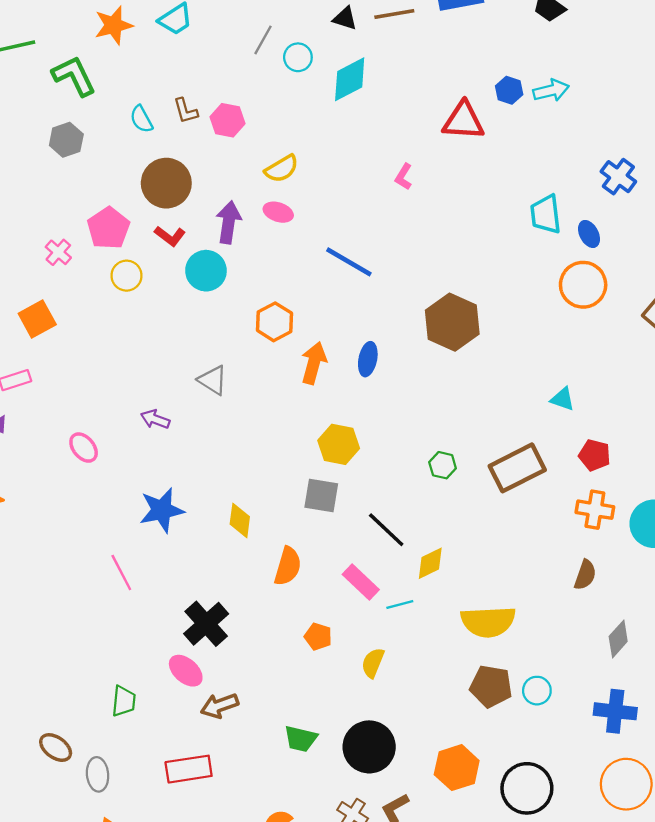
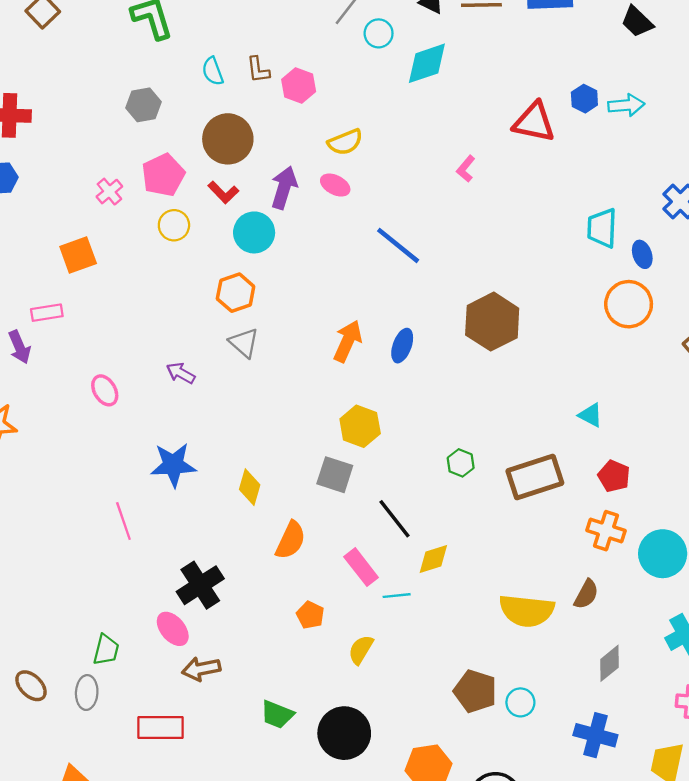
gray hexagon: (66, 140) -> (143, 105), moved
orange hexagon: (274, 322) -> (236, 293), moved
yellow semicircle: (488, 622) -> (527, 611), moved
gray ellipse: (98, 774) -> (87, 693), moved

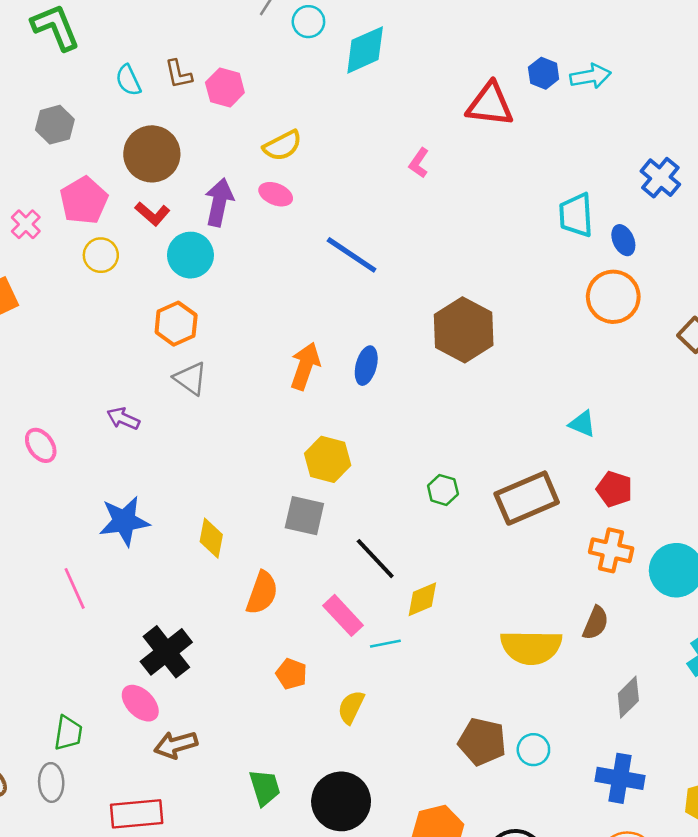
green trapezoid: (277, 714) -> (265, 788), turned -124

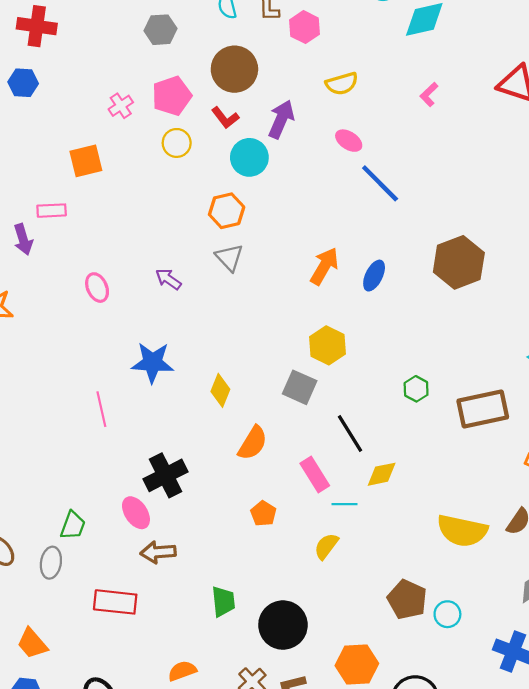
pink L-shape: (419, 163) -> (429, 94), moved
pink ellipse: (276, 194) -> (349, 141), moved
yellow semicircle: (351, 707) -> (326, 546), moved

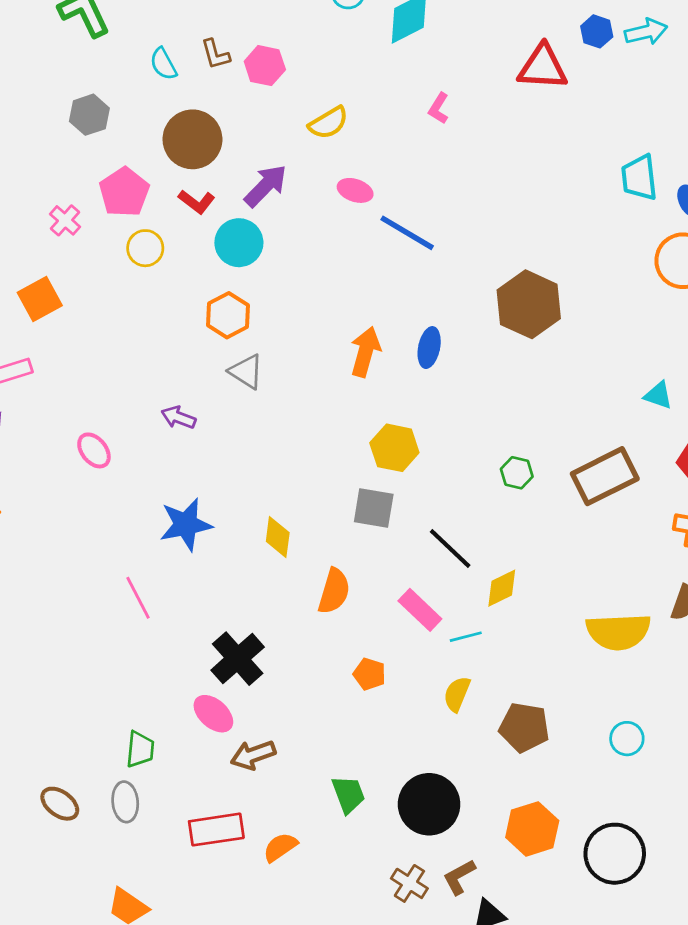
purple arrow: (281, 119) -> (266, 186), turned 36
brown pentagon: (407, 599) -> (524, 727), moved
orange semicircle: (182, 671) -> (280, 847), moved

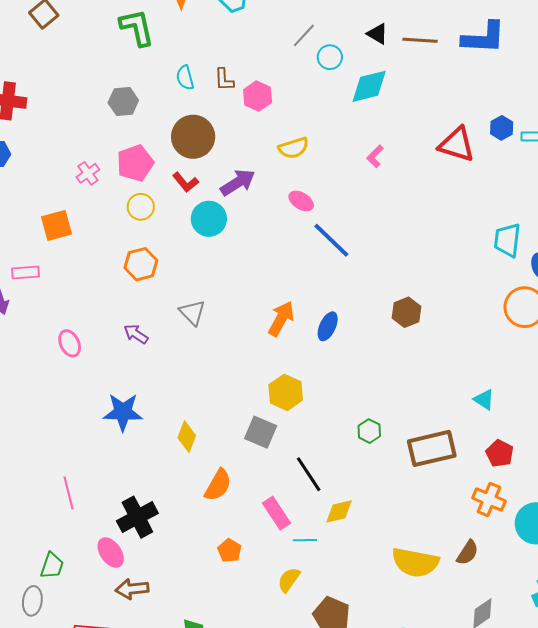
brown hexagon: (529, 304) -> (406, 312), size x0.6
orange hexagon: (228, 315) -> (141, 264), moved
pink line: (138, 598) -> (68, 493), moved

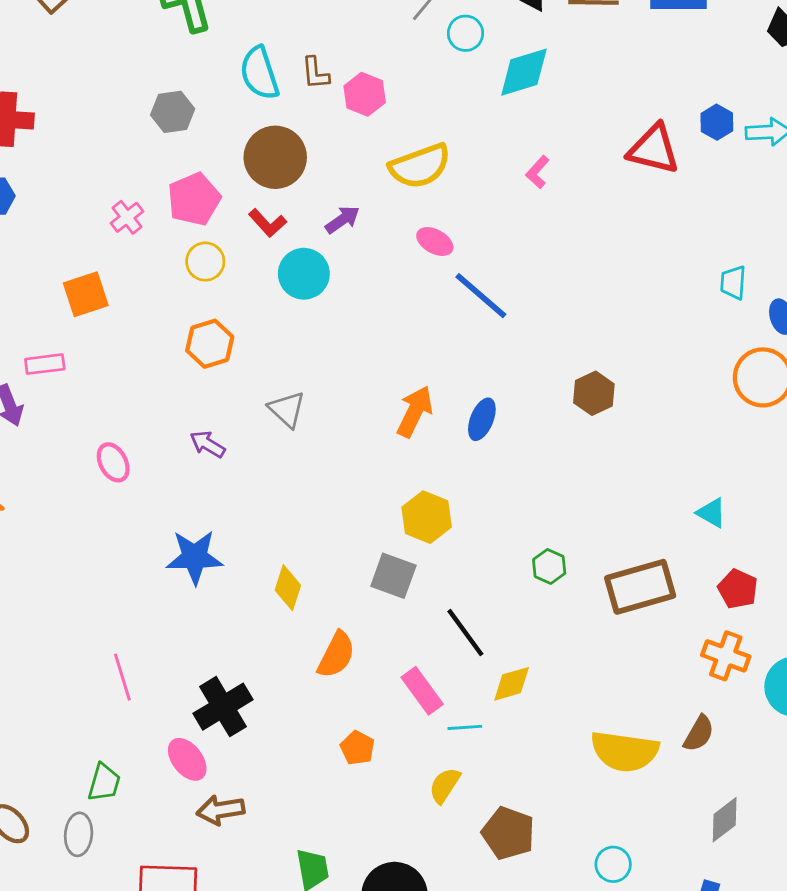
cyan semicircle: (185, 78) -> (259, 73), size x1.5
yellow semicircle: (293, 148) -> (420, 166), size x1.4
purple arrow: (238, 182) -> (343, 220), size x0.7
cyan trapezoid: (507, 240) -> (733, 283), size x0.7

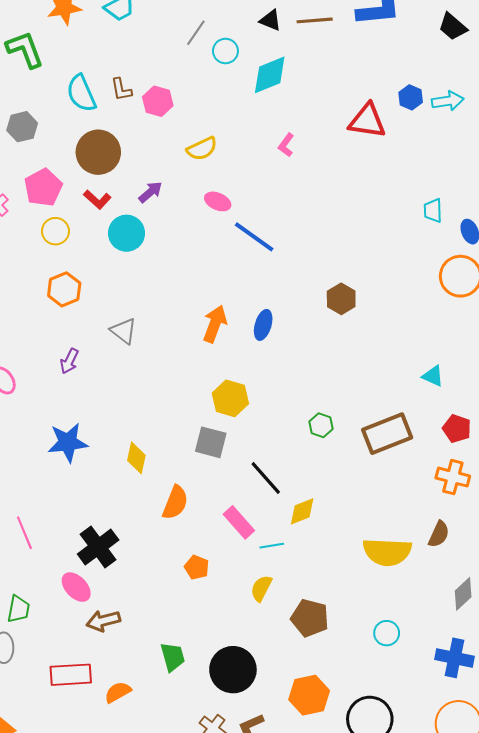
yellow semicircle: (420, 166) -> (202, 149), size x0.7
purple arrow: (208, 444) -> (69, 361), turned -90

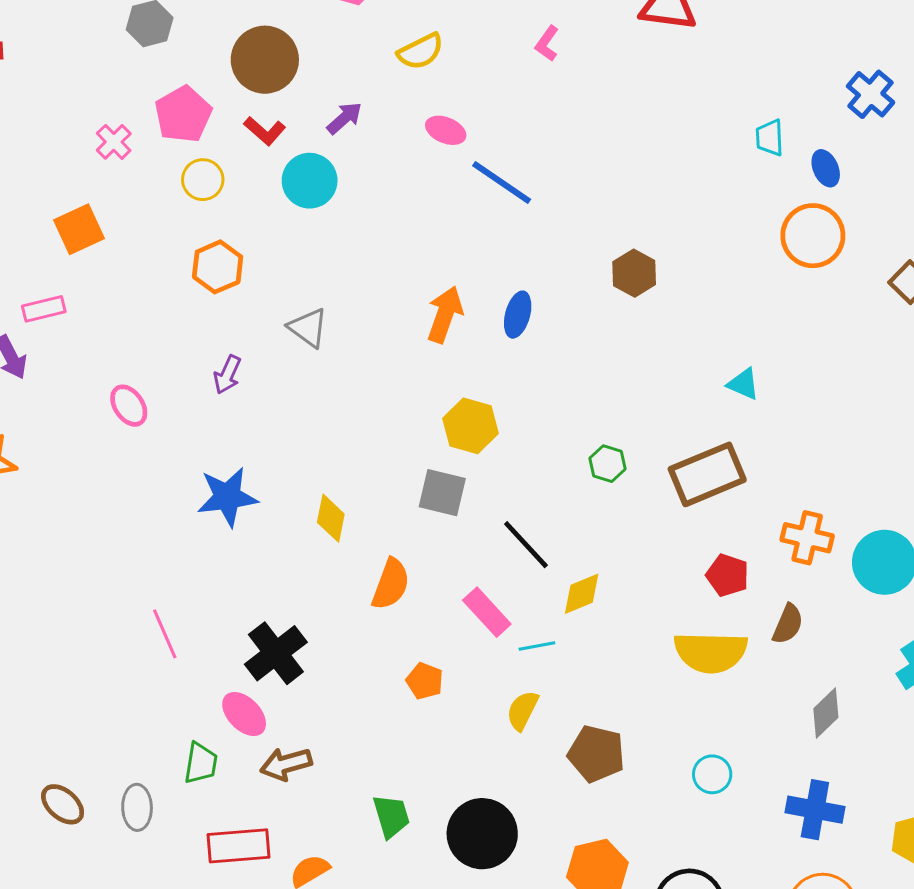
cyan triangle: (433, 376) -> (743, 384), moved
red pentagon: (457, 429) -> (727, 575), moved
green trapezoid: (19, 609) -> (201, 763), moved

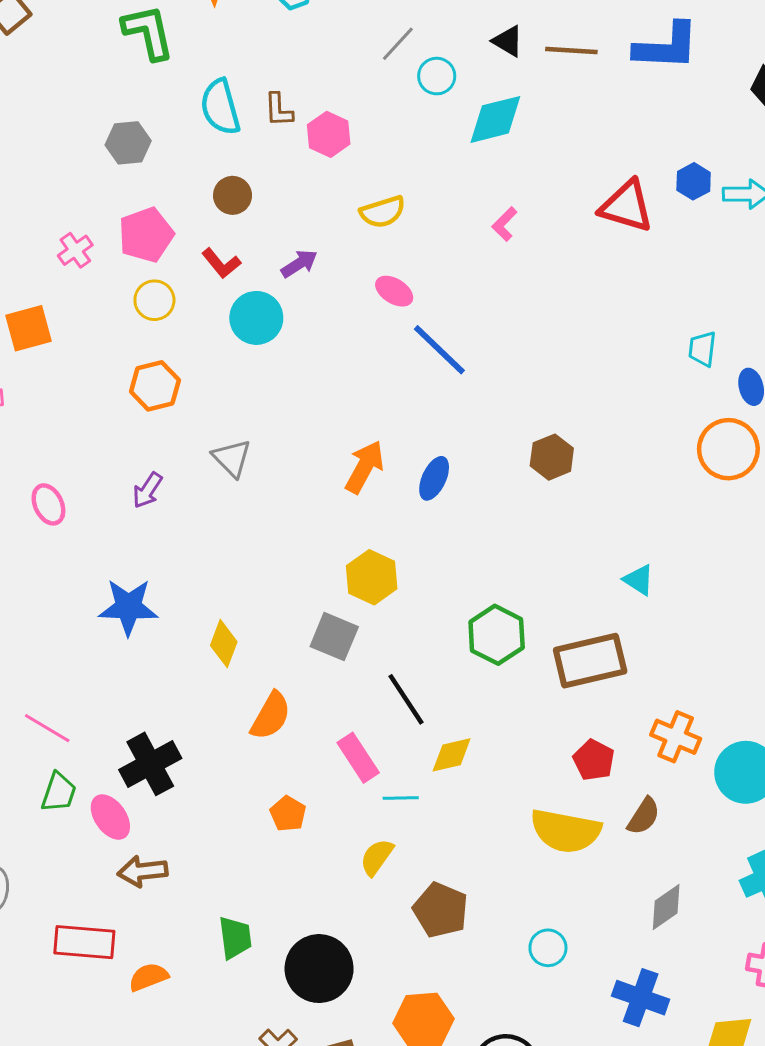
brown circle: (265, 60) -> (233, 195), size x0.6
green hexagon: (607, 464) -> (497, 635), size x1.6
pink line: (165, 634) -> (47, 728), turned -45
green trapezoid: (201, 763) -> (59, 792), moved

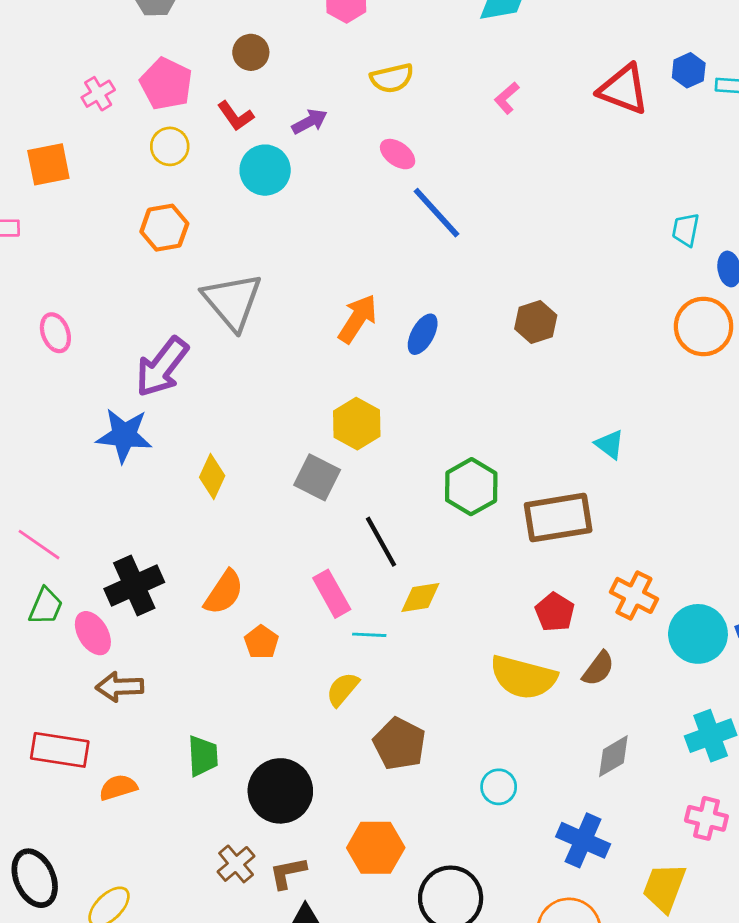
pink pentagon: (146, 235) -> (166, 84), turned -30
gray triangle: (232, 458) -> (232, 301), size x1.6
purple arrow: (147, 490) -> (162, 367), moved, size x1.8
orange semicircle: (271, 716) -> (224, 592), moved

